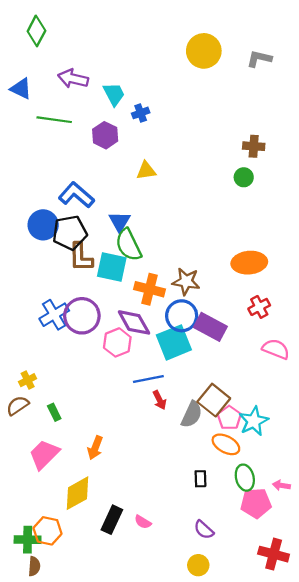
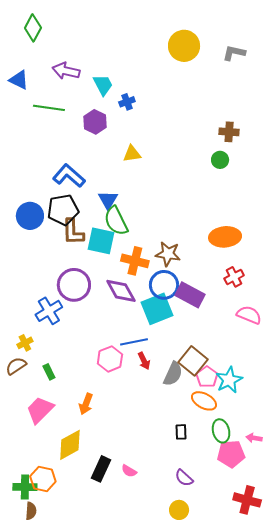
blue circle: (43, 225) -> (30, 216), moved
blue cross: (54, 315) -> (49, 311), moved
pink hexagon: (117, 342) -> (110, 359), moved

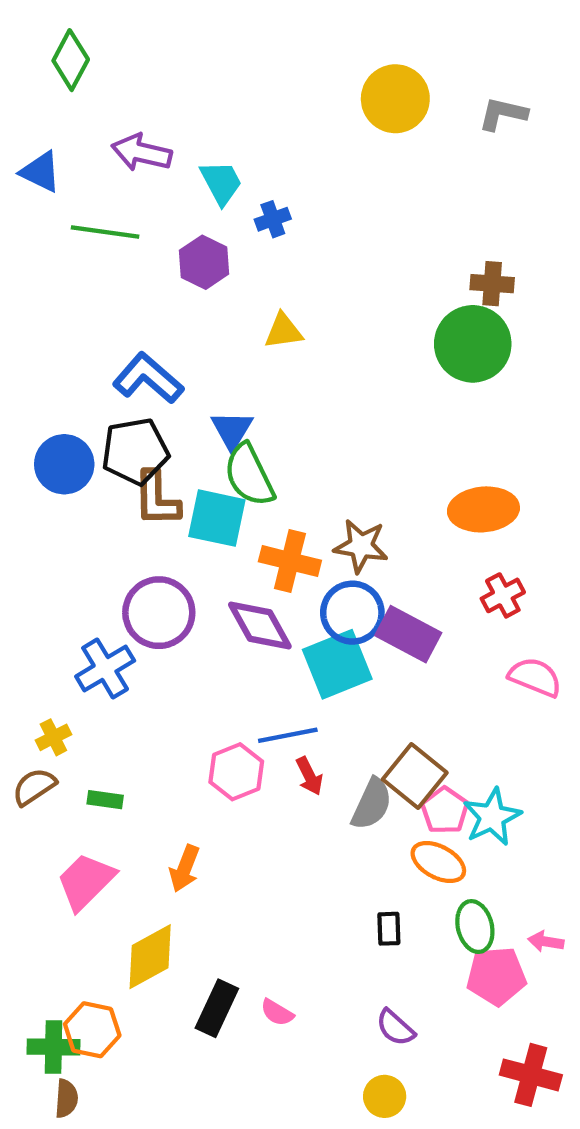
green circle: (220, 160) -> (473, 344), size x2.0
green rectangle: (49, 372) -> (105, 800), turned -56

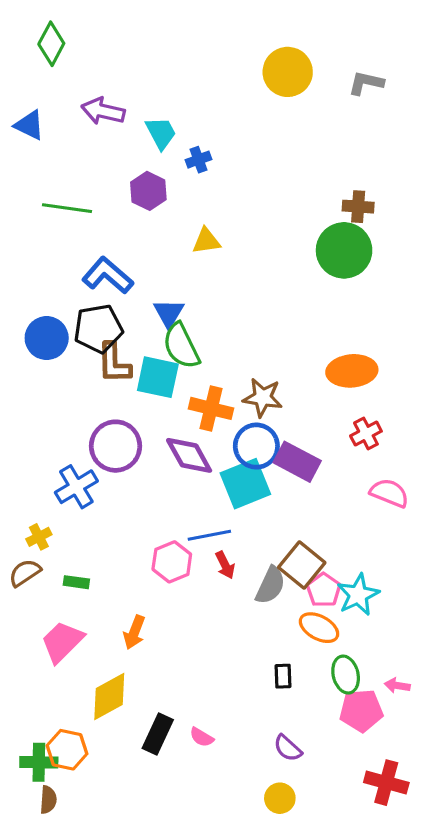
green line: (105, 232) -> (67, 208), moved

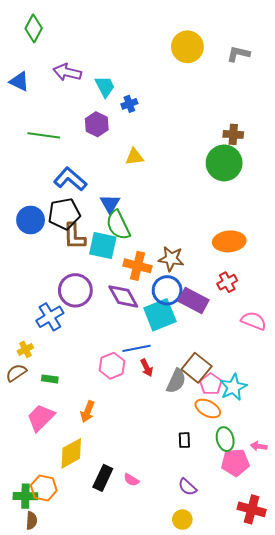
red cross: (366, 434) -> (227, 282), moved

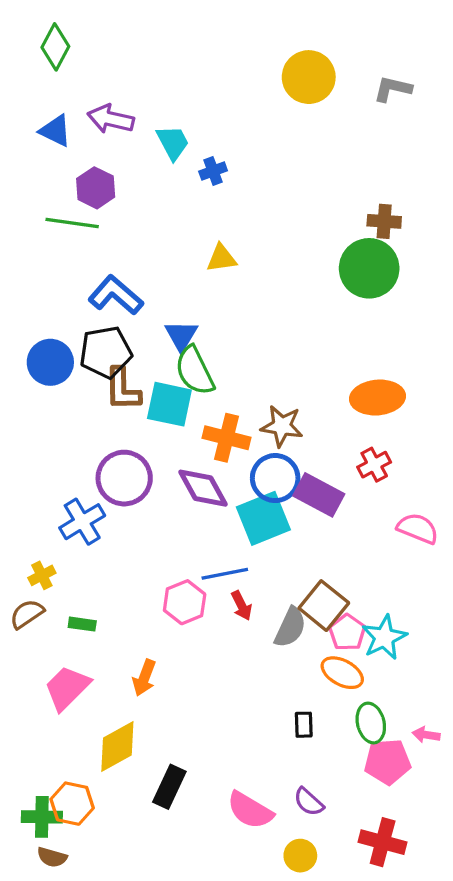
blue triangle: (19, 81) -> (55, 131), moved
purple hexagon: (97, 124) -> (96, 188), moved
pink semicircle: (131, 480) -> (250, 810), moved, size x1.8
red cross: (252, 509) -> (383, 842), moved
brown semicircle: (32, 521) -> (52, 857), turned 102

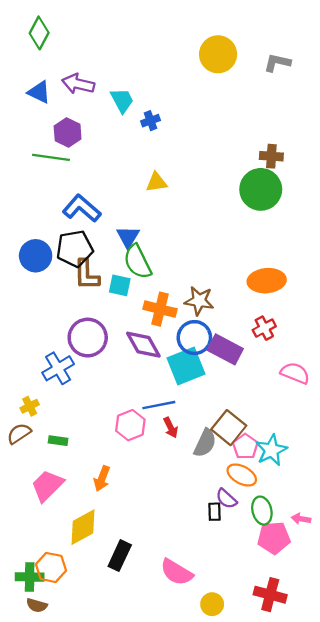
cyan square: (169, 404) -> (120, 285), size x0.7
purple semicircle: (309, 802) -> (226, 499), moved

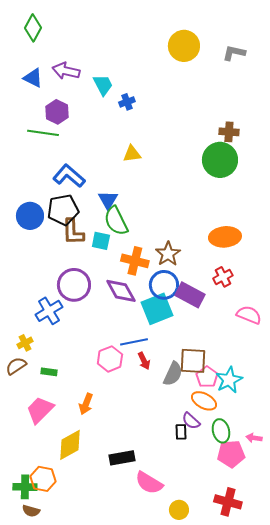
brown star: (199, 301) -> (168, 254), turned 30
brown square: (229, 428) -> (193, 361), turned -36
black rectangle: (120, 556) -> (122, 458), moved, turned 55

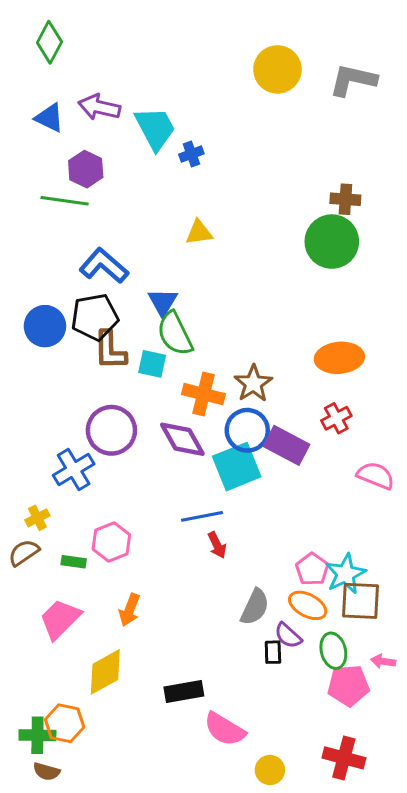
gray L-shape: (234, 53) -> (353, 80), size x1.4
cyan trapezoid: (103, 85) -> (155, 128), size x1.4
pink hexagon: (110, 359) -> (111, 542), moved
brown square: (193, 361) -> (361, 601), moved
gray semicircle: (173, 374) -> (255, 607), moved

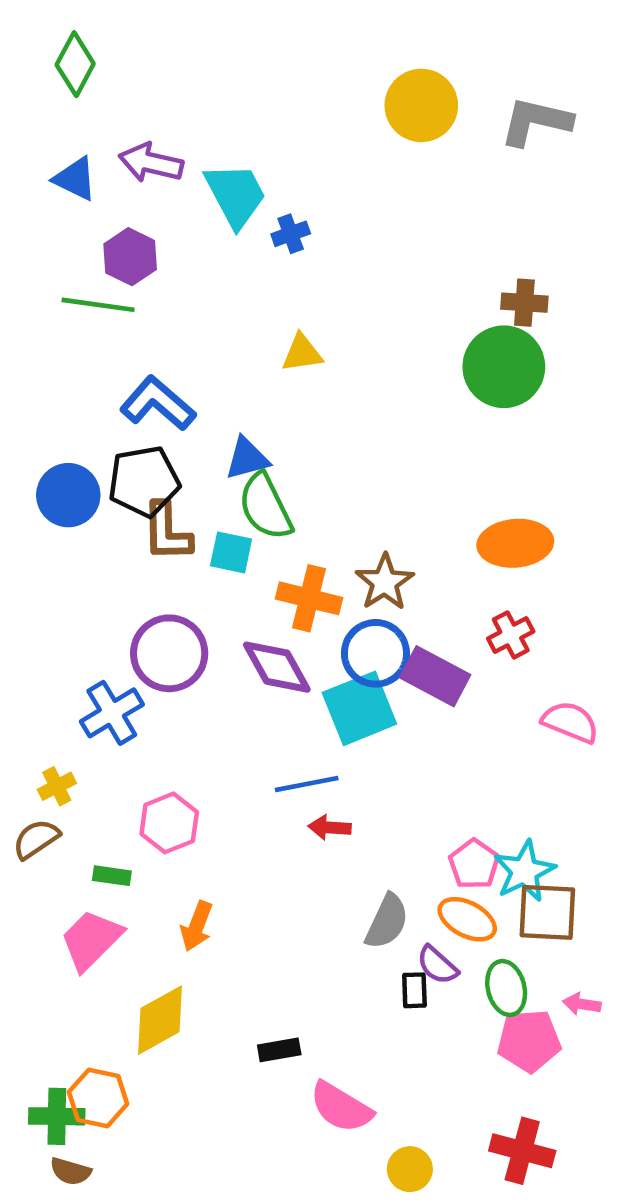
blue triangle: (163, 302) -> (247, 458), turned 44
red arrow: (217, 545) -> (330, 828), turned 120
green rectangle: (74, 562) -> (112, 876), moved
black rectangle: (184, 691) -> (279, 1050), size x0.7

